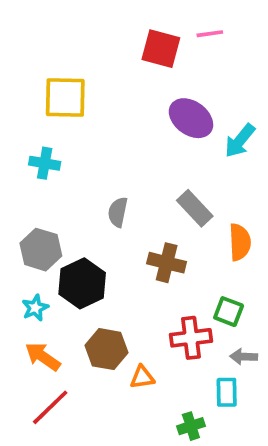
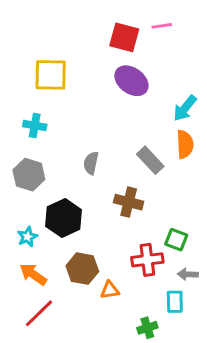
purple ellipse: (191, 118) -> (131, 81), moved
orange semicircle: (240, 242) -> (185, 144), moved
gray hexagon: (41, 250) -> (29, 175), moved

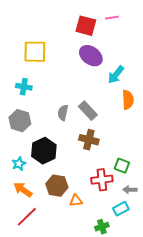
cyan arrow: (185, 108) -> (116, 75), moved
gray rectangle: (150, 160) -> (88, 111), moved
cyan rectangle: (175, 302) -> (121, 209), turned 63

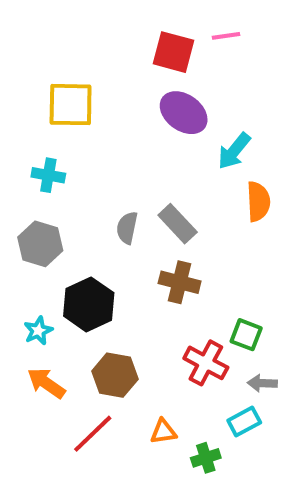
red cross: (102, 180) -> (206, 363), turned 35
orange triangle: (76, 201) -> (163, 432), moved
red line: (27, 217) -> (93, 434), moved

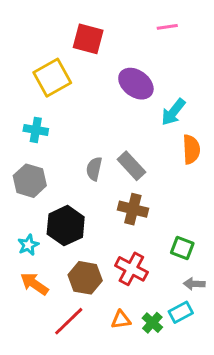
red square: (173, 52) -> (88, 39), moved
yellow square: (71, 105) -> (52, 78), turned -30
red cross: (206, 363) -> (131, 269), moved
green cross: (206, 458) -> (152, 323), moved, turned -30

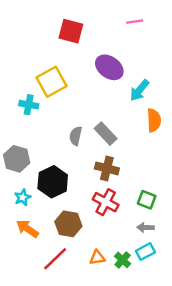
yellow square: (52, 78) -> (52, 82), moved
gray hexagon: (30, 181) -> (17, 159), moved
red cross: (131, 269) -> (106, 202), moved
gray arrow: (194, 284) -> (145, 227), moved

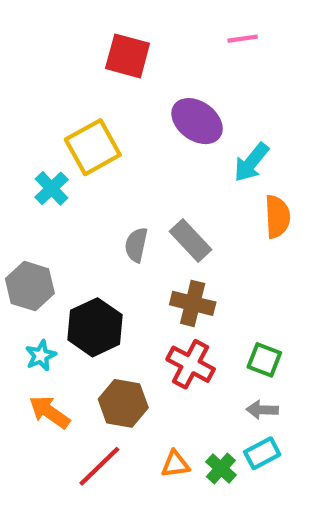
cyan cross: (29, 105) -> (52, 188), turned 36

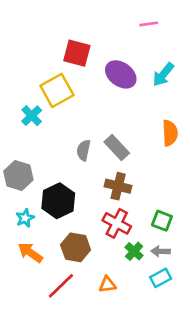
red square: (128, 56) -> (77, 53), moved
cyan arrow: (251, 162) -> (163, 74), moved
green cross: (221, 468) -> (134, 251), moved

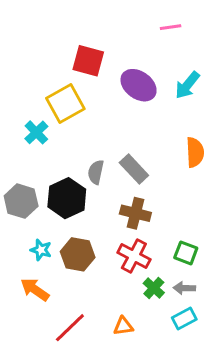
black hexagon: (58, 201) -> (67, 198), moved
cyan star: (25, 218) -> (41, 250), moved, turned -30
brown hexagon: (76, 247) -> (78, 254), moved

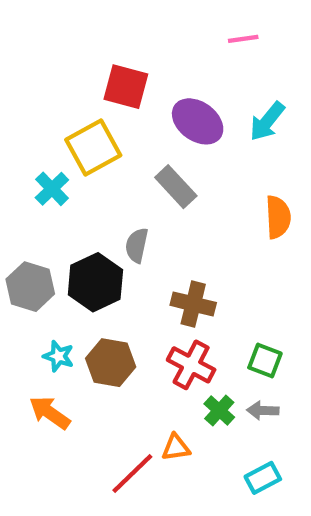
gray rectangle: (134, 169) -> (176, 187), moved
cyan rectangle: (184, 318) -> (263, 478), moved
orange triangle: (123, 326) -> (176, 447), moved
red line: (70, 328) -> (132, 474), moved

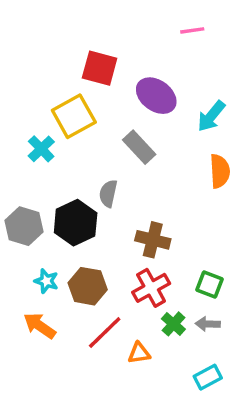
cyan arrow: (267, 121) -> (211, 116), moved
red cross: (191, 365) -> (151, 288), turned 33
red line: (132, 474) -> (105, 333), moved

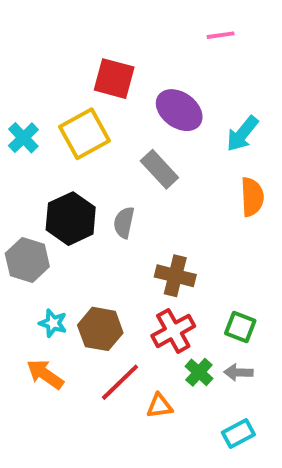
cyan cross: (41, 149) -> (23, 138), moved
black hexagon: (76, 223) -> (71, 219), moved

